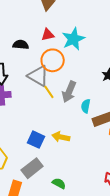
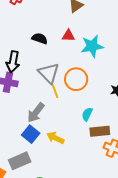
orange circle: (53, 60) -> (76, 79), moved
gray arrow: (69, 92) -> (36, 113), moved

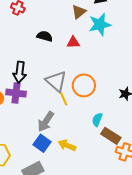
black semicircle: (40, 38) -> (45, 36), moved
cyan star: (92, 46) -> (100, 25), moved
brown rectangle: (100, 131) -> (111, 136), turned 42

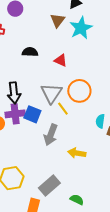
red triangle: (73, 42) -> (61, 60), moved, turned 40
gray triangle: (56, 81) -> (51, 93), turned 35
blue square: (42, 143) -> (32, 114), moved

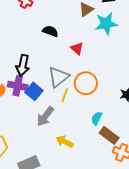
yellow line: (63, 109) -> (65, 95), turned 40

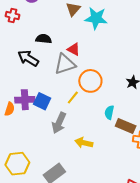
cyan star: (106, 24) -> (96, 18), turned 30
black arrow: (23, 65) -> (28, 58), moved, turned 125
gray triangle: (58, 77) -> (65, 64), moved, turned 35
yellow line: (65, 95) -> (73, 98), turned 32

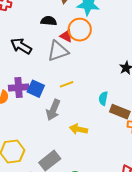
black semicircle: (44, 39) -> (49, 21), moved
orange circle: (90, 81) -> (80, 30), moved
yellow line: (73, 98) -> (67, 84), turned 32

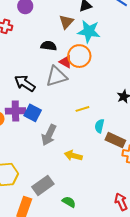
black arrow: (21, 46) -> (25, 83), moved
yellow line: (67, 84) -> (82, 109), moved

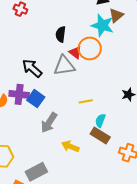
brown triangle: (66, 22) -> (116, 15), moved
black semicircle: (49, 46) -> (61, 34), turned -98
brown rectangle: (115, 140) -> (100, 136), moved

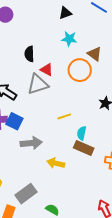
brown triangle: (116, 15) -> (95, 54), moved, turned -35
cyan star: (102, 25) -> (69, 39), size x0.7
orange circle: (90, 48) -> (80, 70), moved
gray arrow: (49, 123) -> (31, 143), turned -120

